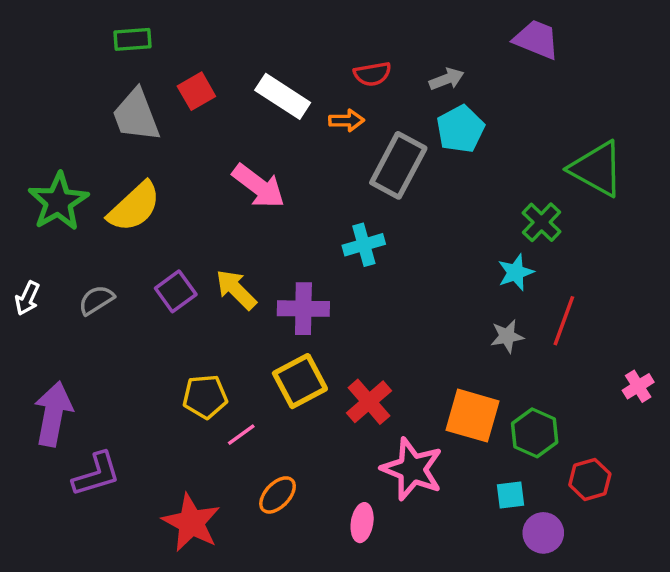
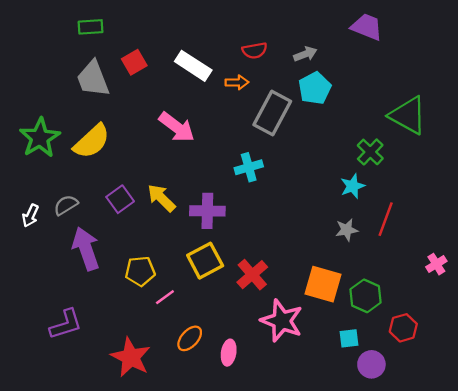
white arrow: (27, 298) -> (30, 216), moved
purple arrow: (53, 414) -> (86, 249), moved, turned -30
pink ellipse: (362, 523) -> (229, 353), moved

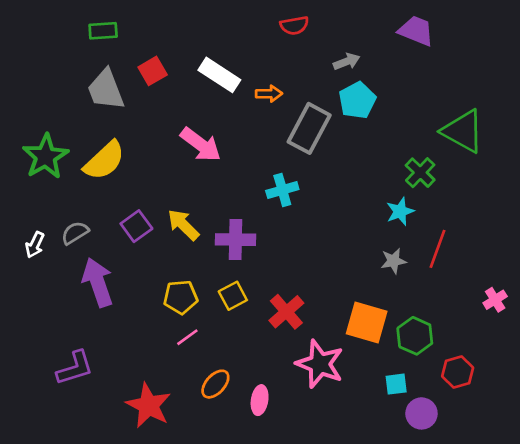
red semicircle: (255, 50) -> (294, 25), moved
yellow square: (205, 261) -> (233, 296), size x0.7
yellow pentagon: (140, 271) -> (181, 297), moved

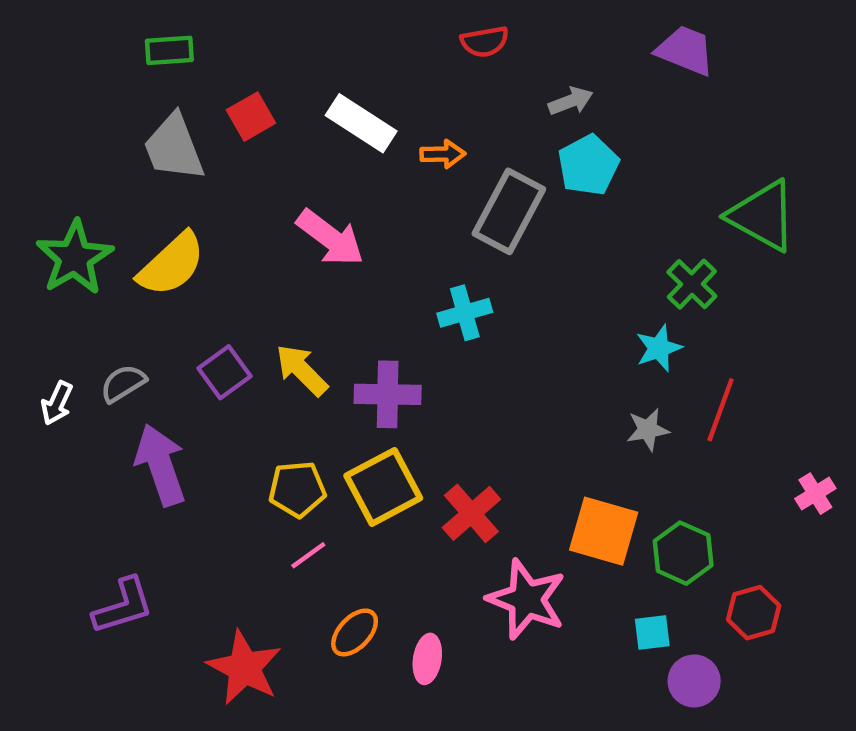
yellow square: (233, 296) -> (383, 487), size x1.6

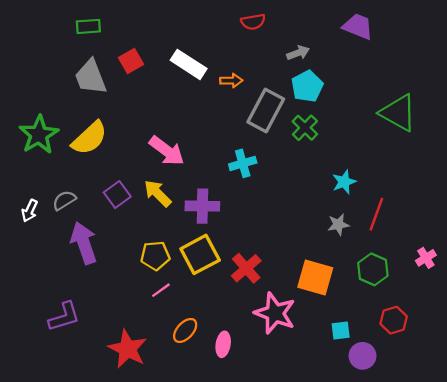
pink arrow: (330, 238) -> (167, 151), moved
green cross: (692, 284) -> (305, 128), moved
green hexagon: (683, 553) -> (373, 269), moved

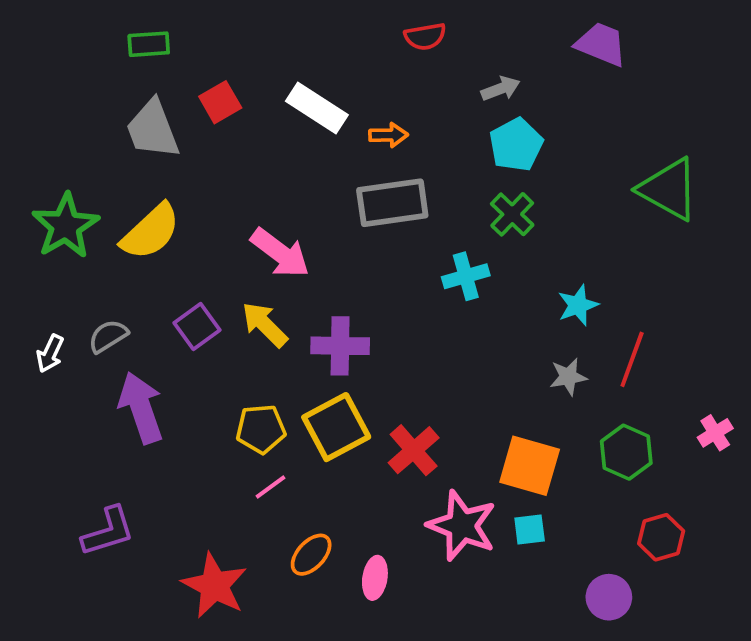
gray rectangle: (266, 110) -> (392, 203), moved, turned 54
cyan cross: (243, 163) -> (466, 276), moved
cyan square: (341, 330) -> (530, 530), moved

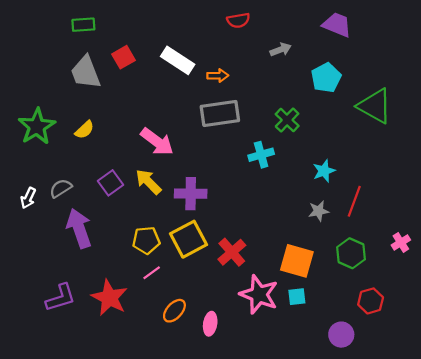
cyan pentagon: (516, 145) -> (326, 78), moved
yellow semicircle: (151, 232) -> (84, 130), size x0.6
red star: (214, 586) -> (109, 298), moved

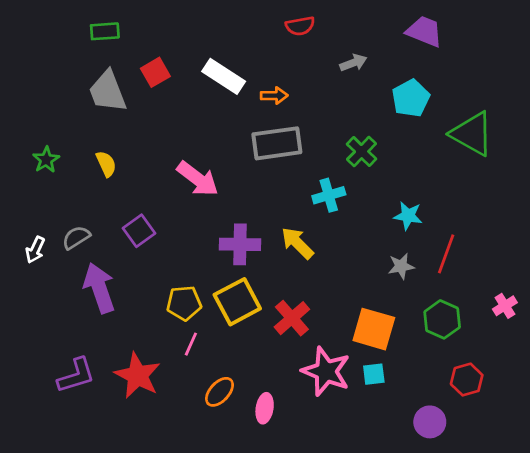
green star: (37, 127) -> (46, 160), size x0.6
yellow semicircle: (84, 130) -> (106, 164), turned -72
cyan star: (324, 171) -> (408, 216), turned 30
yellow arrow: (148, 182) -> (297, 243), moved
pink line: (152, 273) -> (191, 344), turned -30

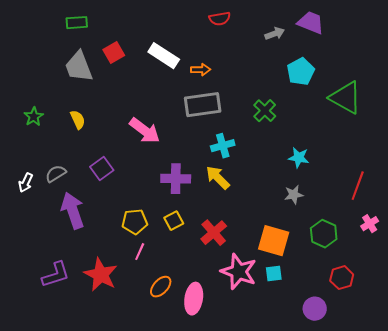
gray arrow: (353, 63) -> (275, 34), moved
cyan cross: (329, 195) -> (223, 146), moved
red line: (446, 254) -> (358, 186), moved
yellow square: (237, 302) -> (174, 221), size x0.6
pink ellipse: (265, 408) -> (194, 299), size x1.4

